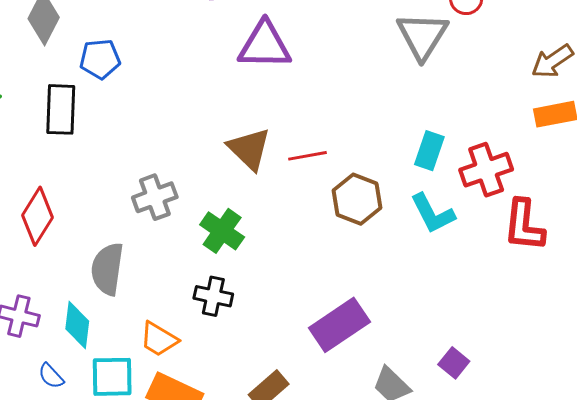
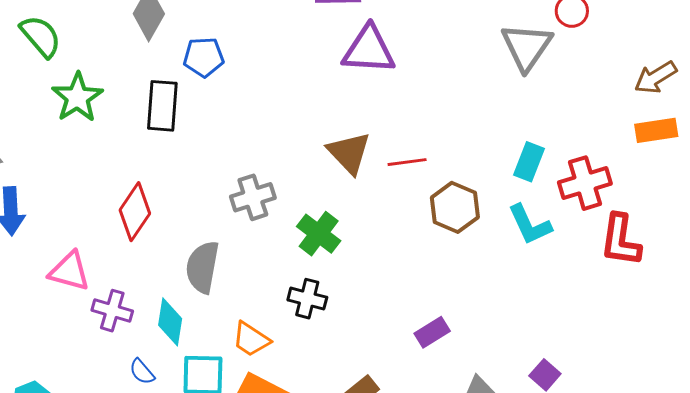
purple rectangle: (339, 325) -> (432, 332), size x0.6

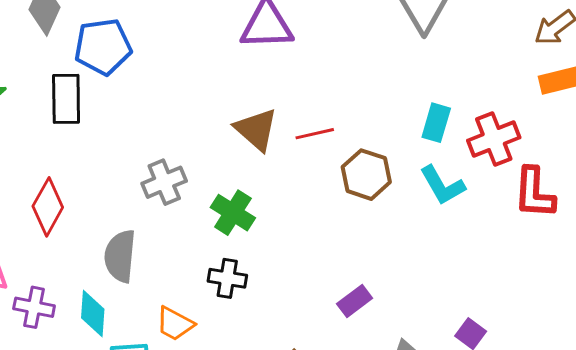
blue pentagon: (204, 57) -> (103, 47), size x1.4

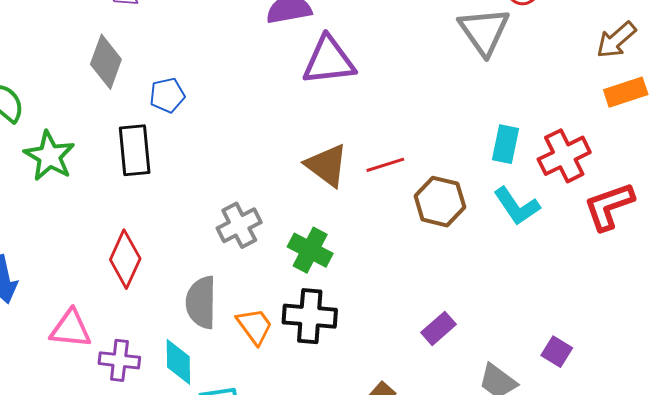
blue pentagon: (103, 47) -> (167, 95), size x0.6
red L-shape: (534, 193) -> (609, 206), turned 72
black cross: (227, 278) -> (310, 316), size x1.4
orange trapezoid: (175, 324) -> (255, 326), moved, turned -150

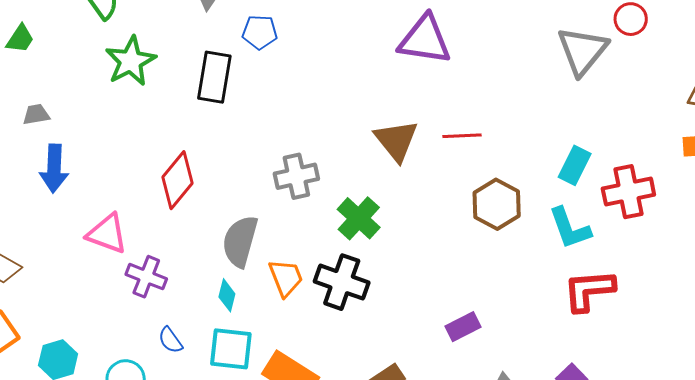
red line: (385, 165) -> (462, 136), moved
red L-shape: (609, 206) -> (589, 290), moved
cyan diamond: (178, 362) -> (227, 295), moved, size x0.7

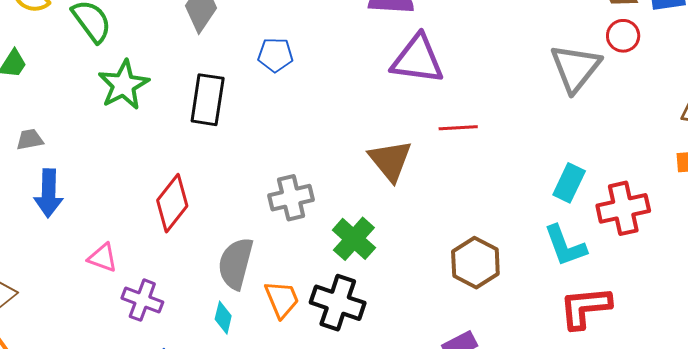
blue pentagon: (260, 32) -> (275, 55), moved
red line: (462, 136) -> (458, 128), moved
brown hexagon: (497, 204) -> (475, 263), moved
pink triangle: (107, 234) -> (103, 258), size x0.7

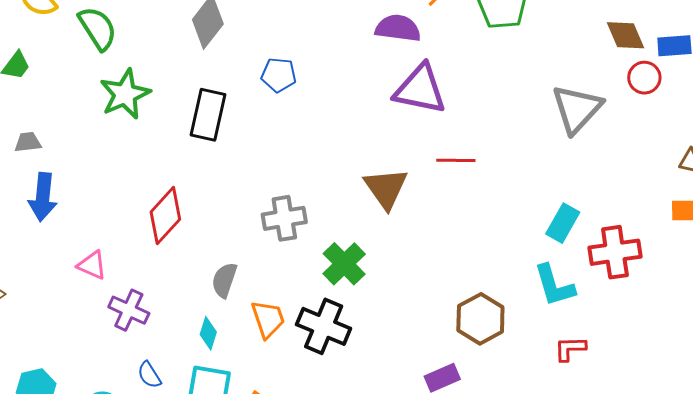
red circle: (623, 36) -> (644, 78), moved
gray semicircle: (236, 263) -> (224, 280), size x0.7
brown hexagon: (475, 263) -> (480, 319), moved
red L-shape: (585, 308) -> (570, 349), size x0.6

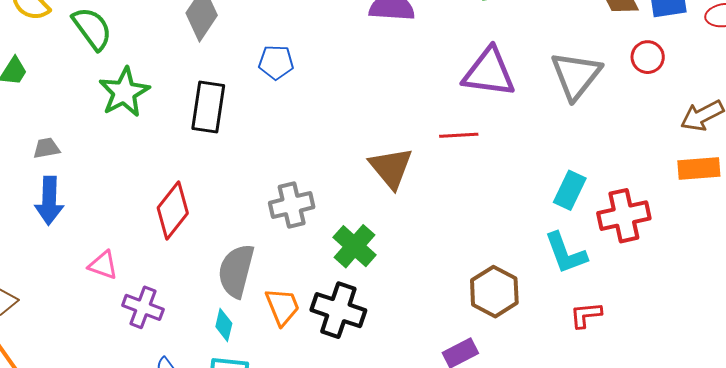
red circle: (644, 78) -> (648, 57), moved
purple triangle: (420, 89) -> (489, 72), moved
gray trapezoid: (28, 142) -> (46, 148), moved
gray semicircle: (224, 280) -> (236, 271), size x1.5

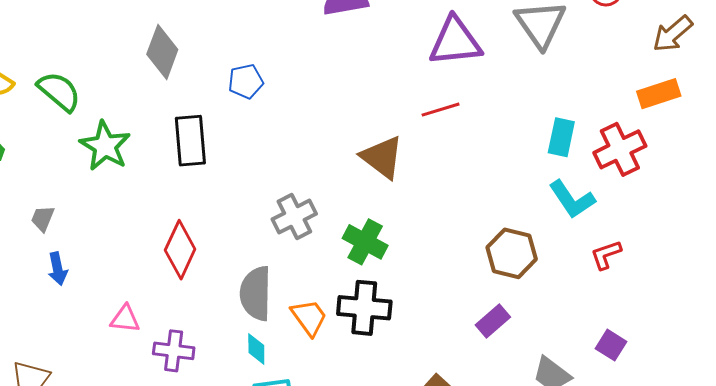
gray trapezoid: (46, 148) -> (43, 218), turned -44
orange rectangle: (699, 169) -> (659, 94), moved
blue arrow: (49, 201) -> (58, 269), size x0.7

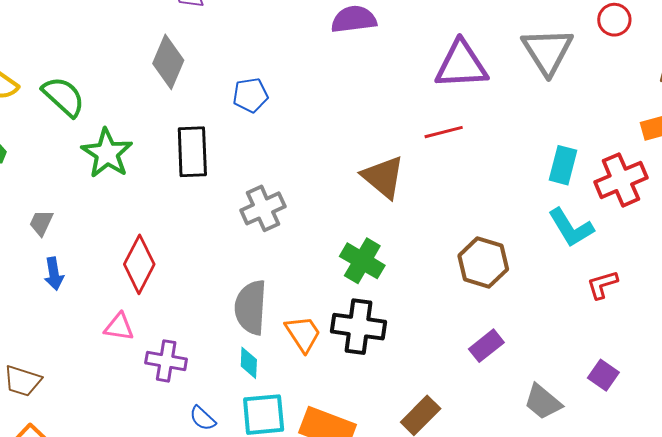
gray cross: (294, 216) -> (263, 208), moved
red diamond: (180, 250) -> (139, 264), moved
brown hexagon: (512, 253) -> (483, 263), moved

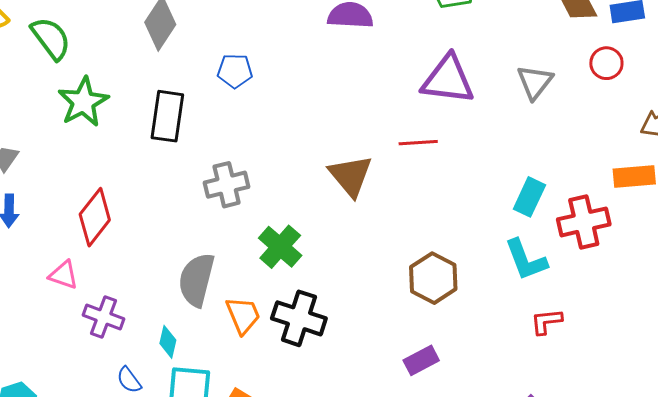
gray triangle: (547, 51) -> (535, 82), size x0.7
green cross: (362, 261) -> (280, 247), moved
cyan diamond: (249, 363) -> (168, 342), moved

